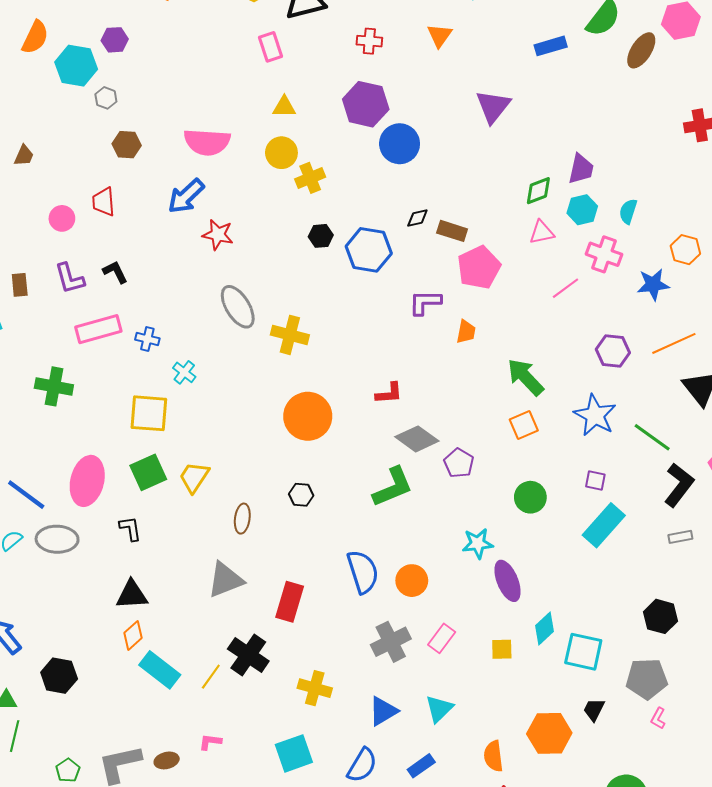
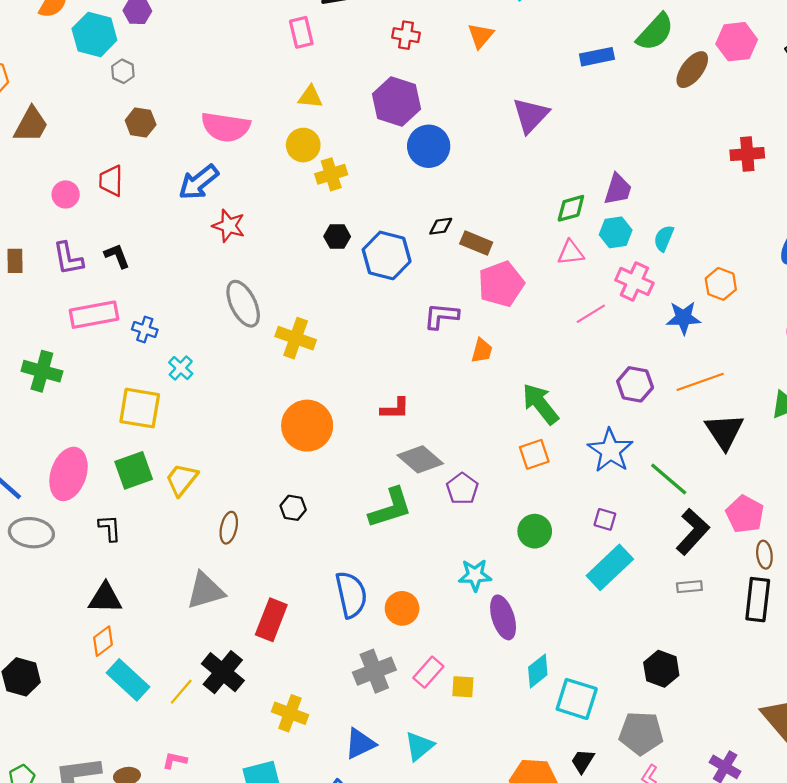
brown trapezoid: (24, 156) -> (31, 125), size x1.6
yellow square: (502, 649) -> (463, 687), moved

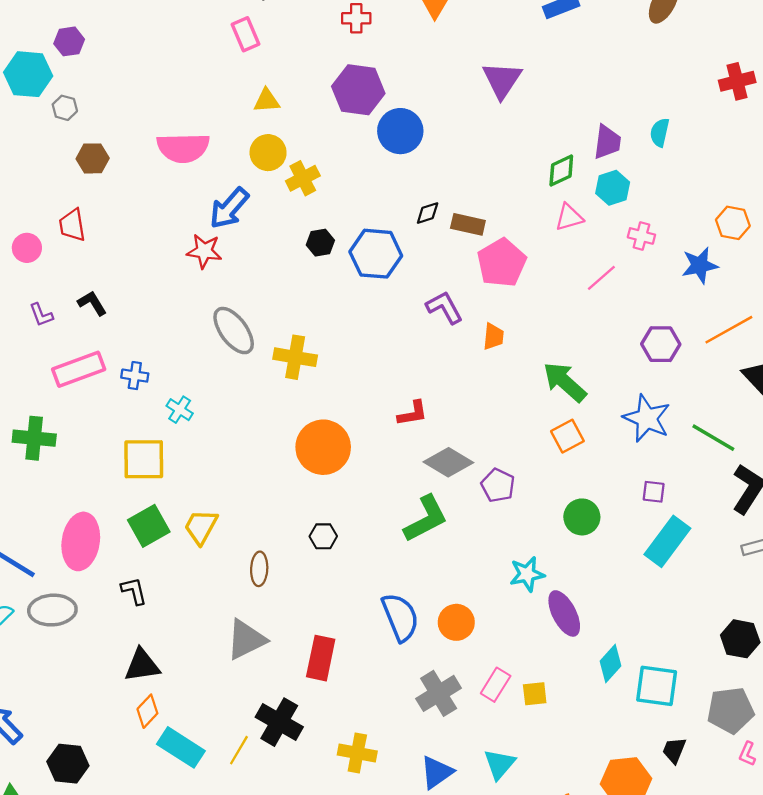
blue arrow: (199, 182) -> (229, 208), moved
cyan semicircle: (664, 238) -> (660, 132), moved
purple L-shape: (68, 259) -> (41, 315), size x0.7
pink cross: (634, 281) -> (641, 236), size x0.7
purple L-shape: (441, 316) -> (444, 307), turned 66

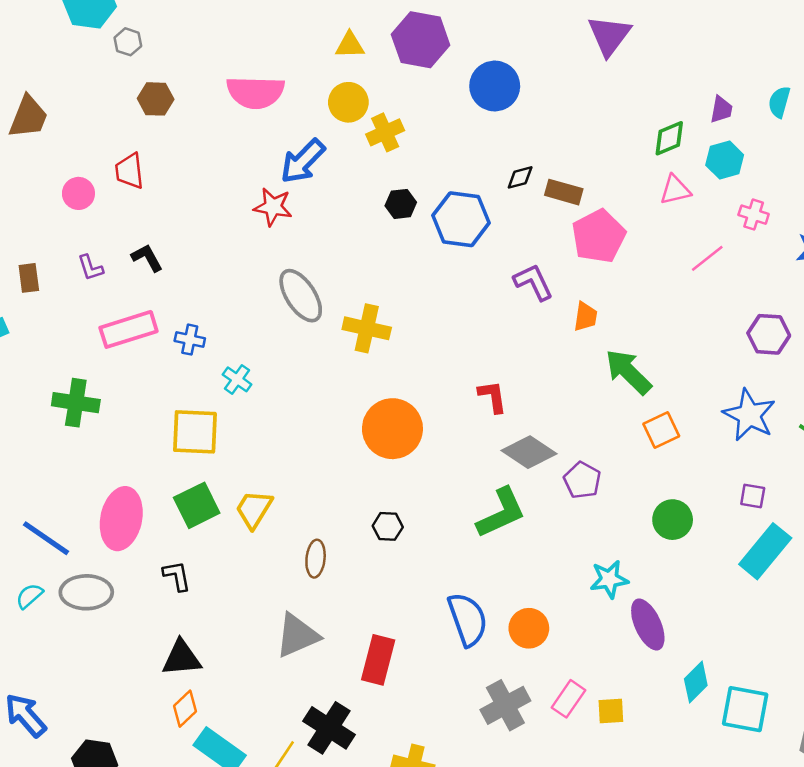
purple hexagon: (358, 90) -> (421, 40), moved
purple trapezoid: (607, 142) -> (721, 109), size x0.7
green arrow: (565, 382) -> (628, 372), moved
red L-shape: (413, 413) -> (493, 397), turned -92

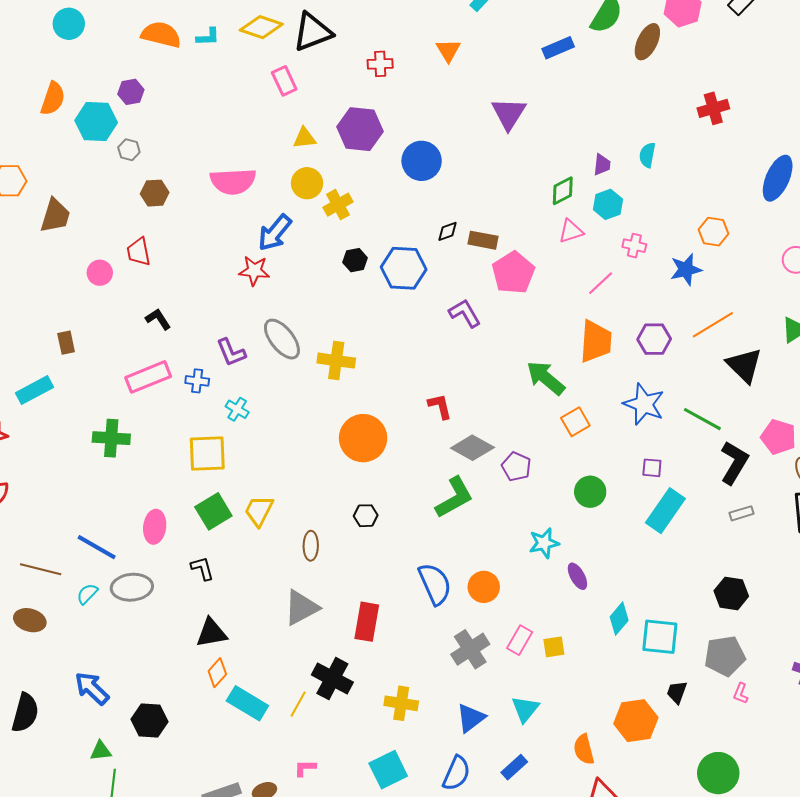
purple L-shape: (90, 268) -> (231, 352), moved, size x1.4
orange trapezoid: (585, 317) -> (596, 341), moved, size x1.8
pink ellipse: (121, 519) -> (155, 527), size x0.7
purple ellipse: (648, 625) -> (577, 576), size x0.7

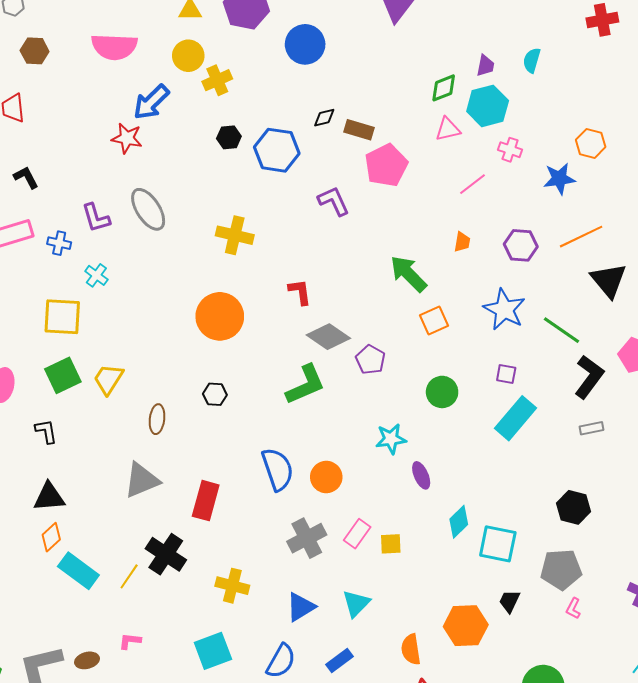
cyan hexagon: (608, 204) -> (488, 106), size x1.4
orange trapezoid: (596, 341) -> (462, 242), size x0.5
yellow cross: (336, 361) -> (235, 235), moved

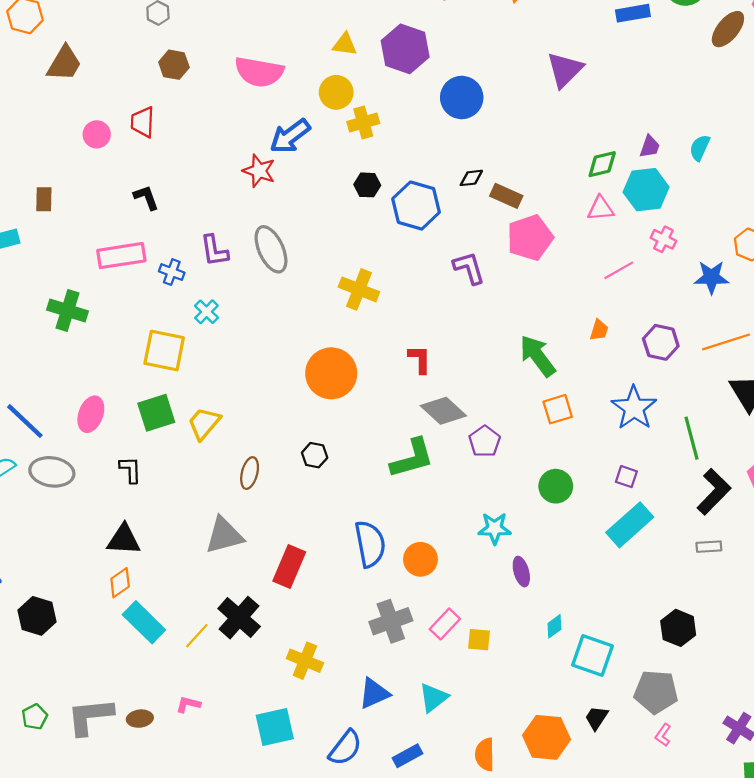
green line: (561, 330) -> (691, 438), turned 33
cyan diamond: (459, 522) -> (554, 626), size x0.7

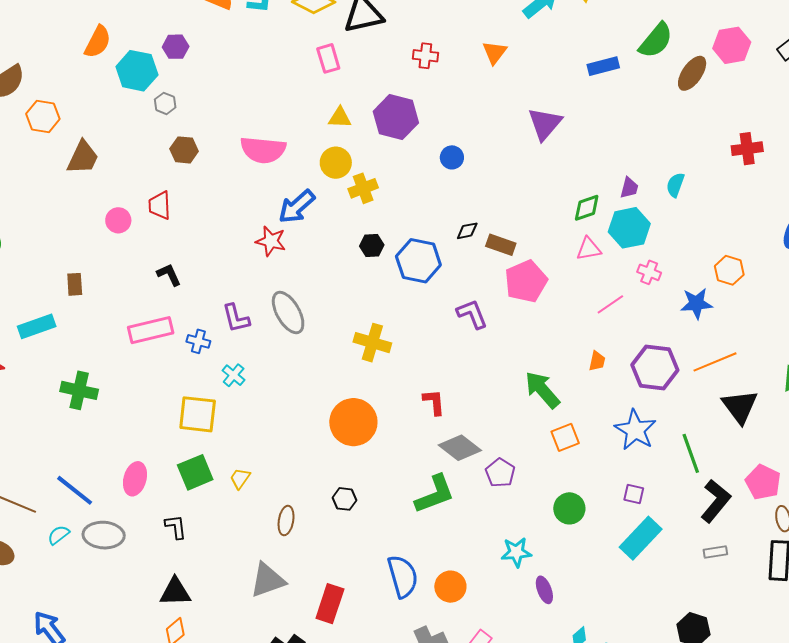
blue circle: (462, 98) -> (452, 157), size x0.6
green cross: (67, 311) -> (79, 390), moved
purple hexagon: (661, 342) -> (655, 367), size x1.4
yellow trapezoid: (204, 423) -> (240, 478), size x0.7

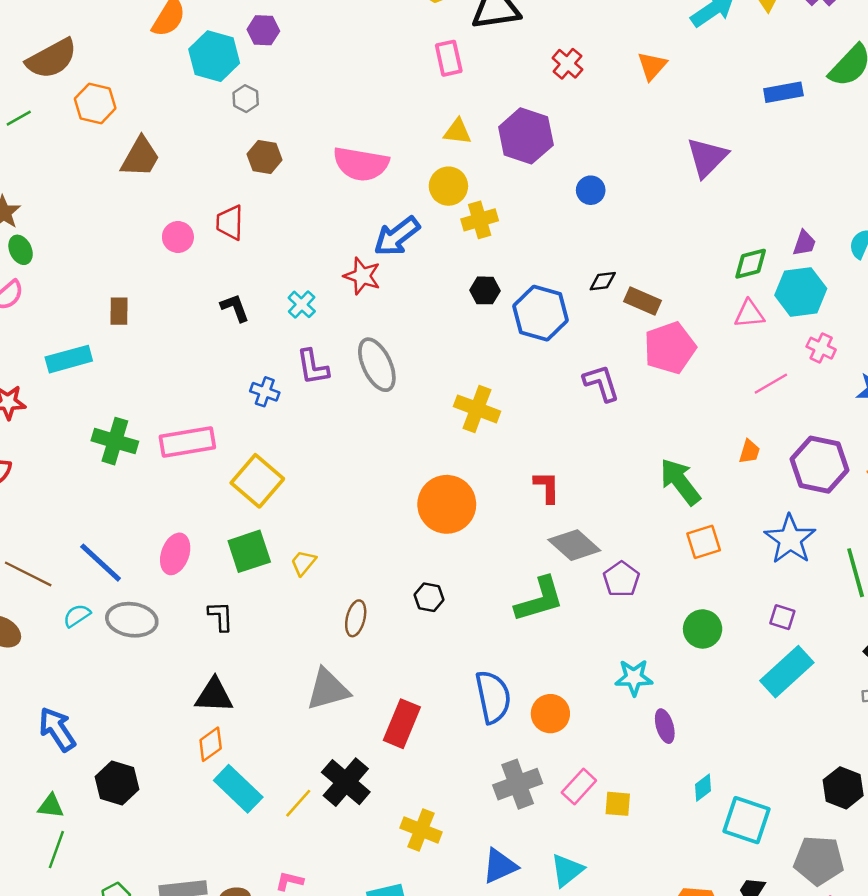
red cross: (425, 56) -> (567, 64), turned 30
pink rectangle: (151, 330) -> (187, 442), moved
cyan cross: (234, 375) -> (302, 304), moved
yellow square: (198, 414) -> (257, 481), turned 30

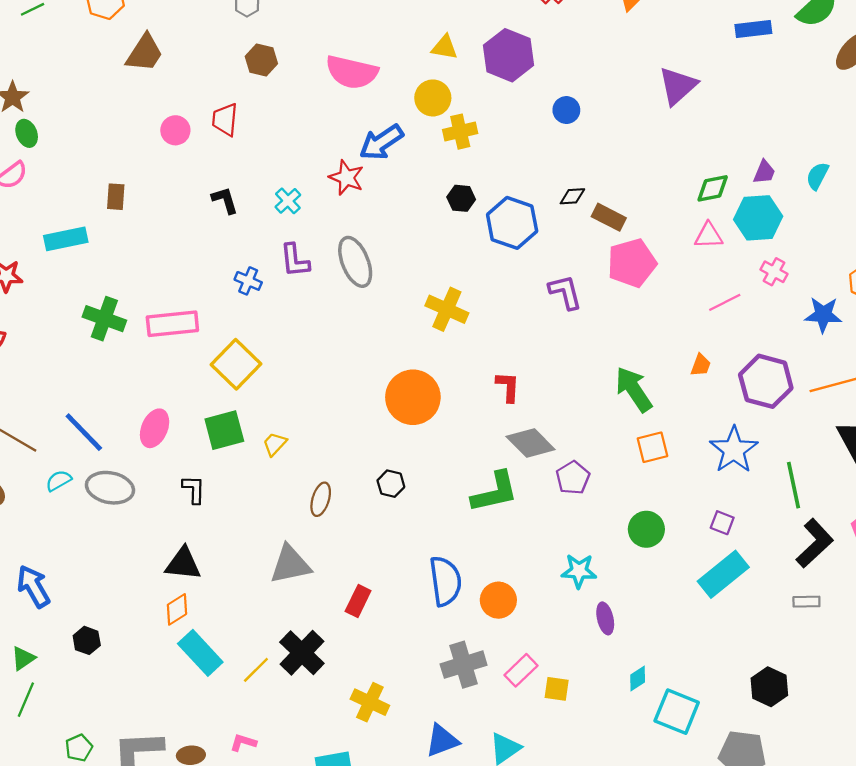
red rectangle: (402, 724) -> (358, 601), size x0.7
black hexagon: (117, 783) -> (87, 640), size x0.7
green triangle: (51, 806) -> (23, 658), turned -45

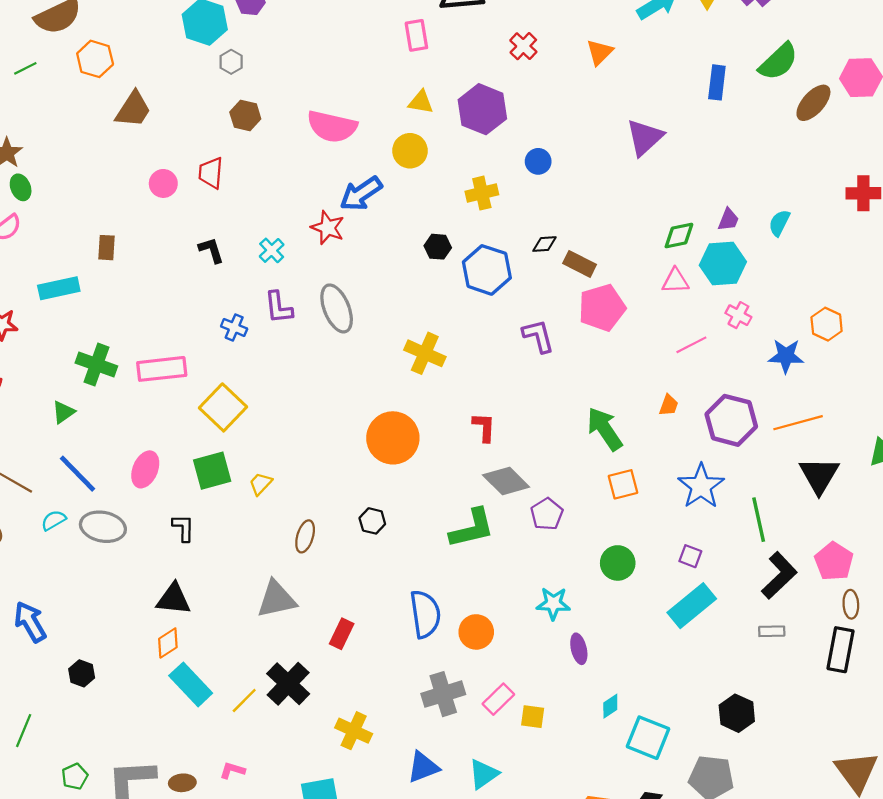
blue rectangle: (753, 29) -> (717, 82), turned -76
yellow cross: (460, 132) -> (482, 193), moved
green triangle: (23, 658) -> (63, 412), moved

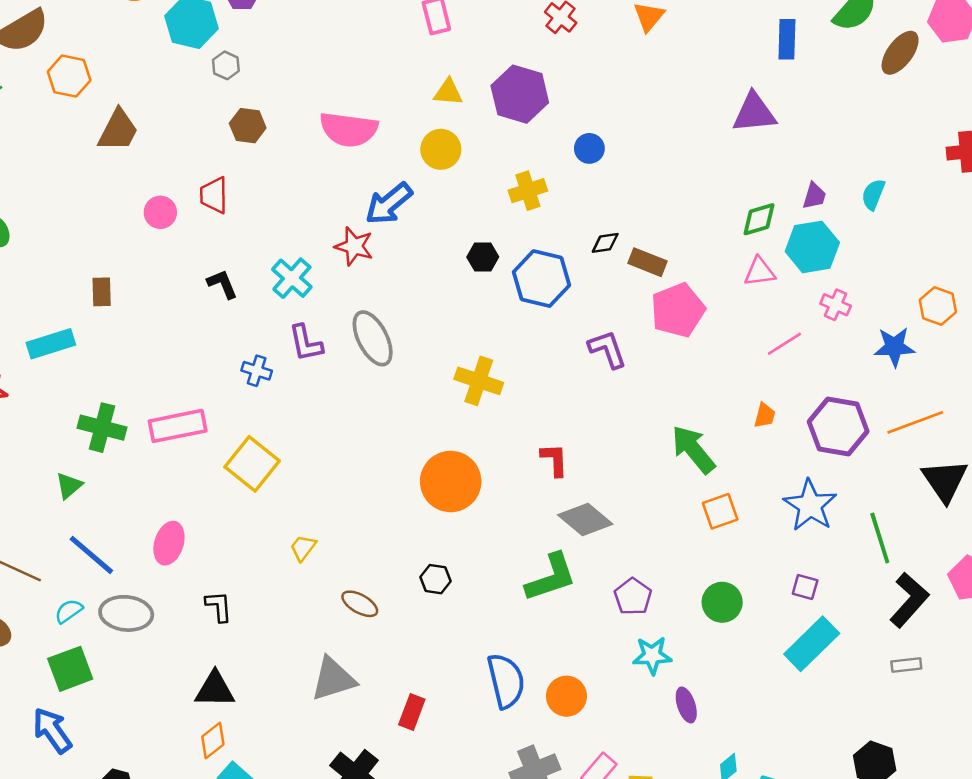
purple triangle: (645, 137) -> (754, 113), moved, turned 42
cyan cross: (272, 250) -> (292, 278), size x1.4
green square: (212, 471) -> (70, 669), moved
purple pentagon: (547, 514) -> (633, 597), moved
brown ellipse: (305, 536) -> (360, 604), turned -72

